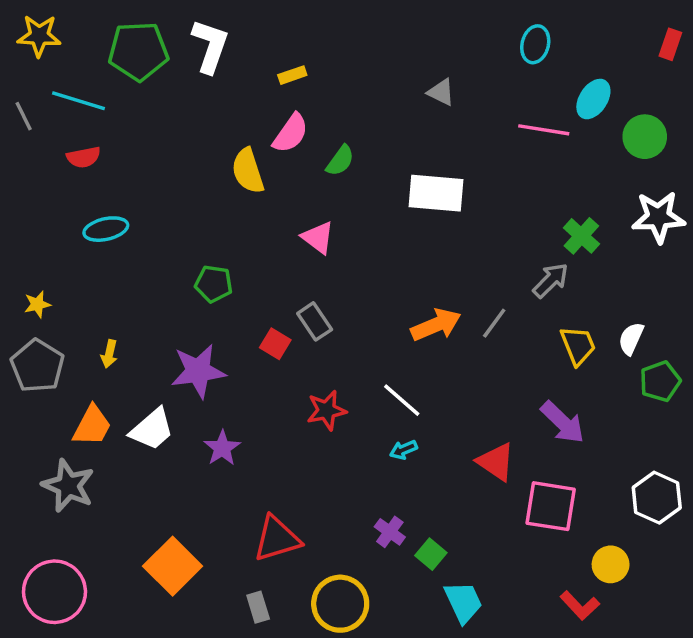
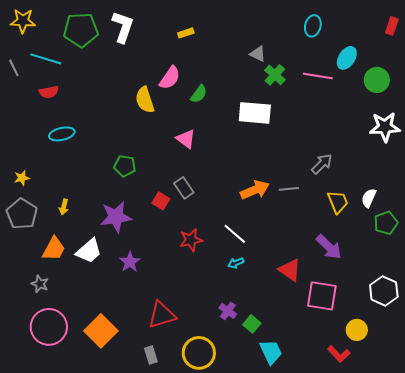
yellow rectangle: (292, 75) -> (186, 33), moved
green cross: (581, 236) -> (275, 75), moved
gray line: (494, 323) -> (289, 189), turned 48
gray star: (68, 486) -> (40, 284), size x0.6
pink circle: (54, 592) -> (49, 327), moved

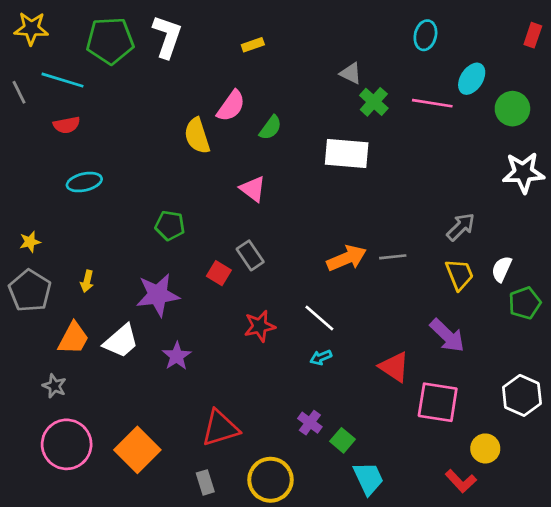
gray arrow: (322, 164) -> (461, 227), moved

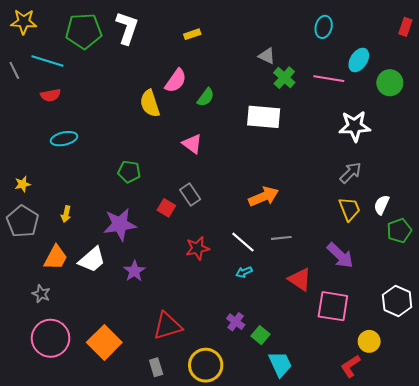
white star: (523, 173) -> (355, 126), moved
gray line: (393, 257) -> (281, 238), moved
red L-shape: (461, 481) -> (351, 366), turned 100

